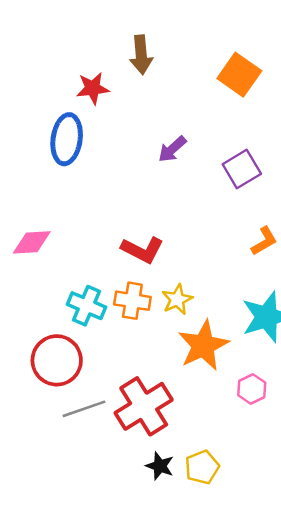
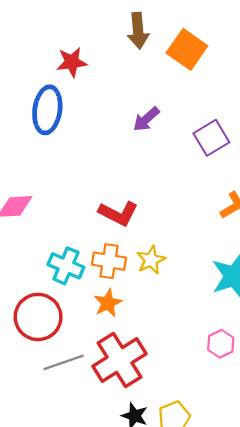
brown arrow: (141, 55) -> (138, 31), moved
orange square: (239, 75) -> (187, 49), moved
orange star: (203, 345) -> (108, 303), moved, size x0.6

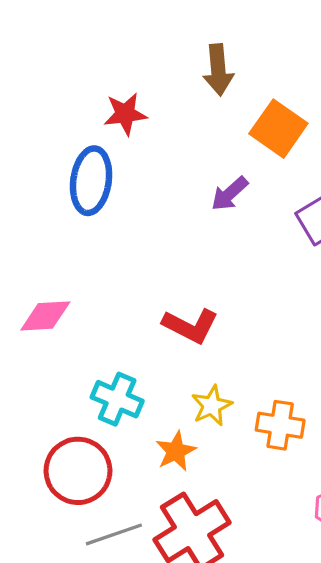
orange square: (187, 49) -> (278, 129), moved
yellow star: (151, 260) -> (212, 406), moved
orange cross: (109, 261) -> (280, 425), moved

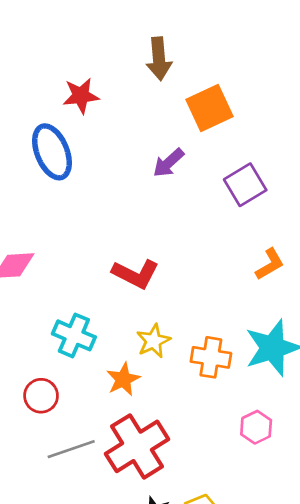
orange square: (278, 129) -> (210, 108), turned 30
blue ellipse: (91, 181) -> (52, 152), turned -30
red circle: (78, 471) -> (41, 396), size x0.6

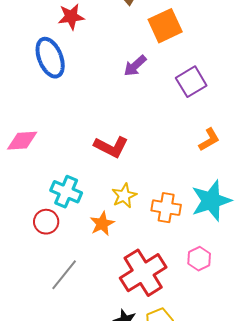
red circle: (41, 396) -> (46, 222), moved
red cross: (137, 446) -> (143, 273), moved
gray line: (71, 449) -> (64, 275), turned -32

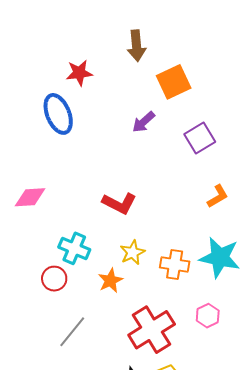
cyan star: (211, 201) -> (220, 257), turned 30

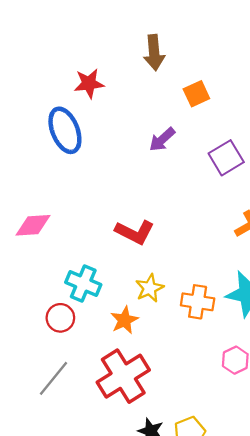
orange square: (174, 82) -> (196, 94), size x0.7
red cross: (152, 330) -> (123, 376), moved
gray line: (72, 332) -> (54, 378), moved

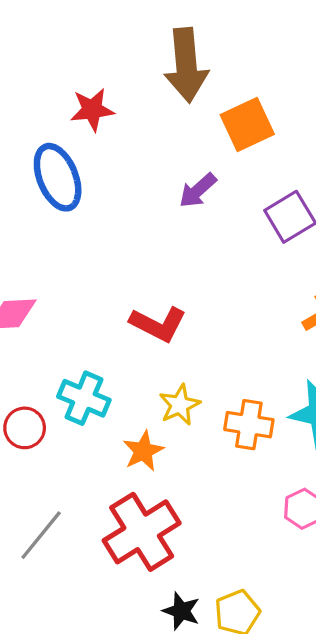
brown arrow: (154, 53) -> (186, 65), size x1.4
orange square: (196, 94) -> (247, 124), size x1.4
red circle: (60, 318) -> (25, 428), moved

